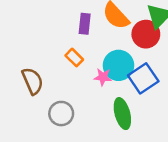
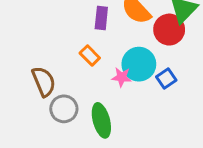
blue square: (143, 78) -> (166, 79), size x0.6
gray circle: (61, 114) -> (64, 109), moved
green ellipse: (122, 114) -> (101, 120), moved

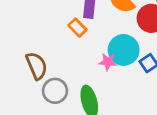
orange rectangle: (90, 56) -> (77, 28), moved

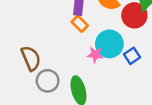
orange rectangle: (77, 28) -> (80, 24), moved

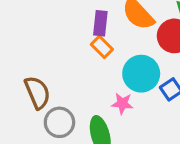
pink star: (95, 55) -> (122, 104), moved

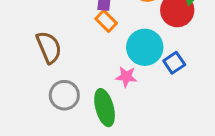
brown semicircle: (37, 92) -> (49, 47), moved

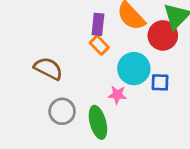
brown semicircle: (49, 47) -> (48, 69), turned -40
blue square: (174, 63) -> (160, 82), turned 36

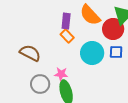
blue square: (160, 82) -> (116, 52), moved
pink star: (117, 95) -> (61, 74), moved

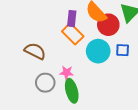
red circle: (113, 29) -> (108, 25), moved
orange rectangle: (67, 36) -> (73, 34), size x1.5

